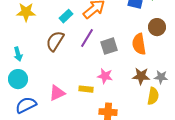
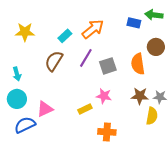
yellow rectangle: (86, 89) -> (85, 109), turned -32
pink triangle: (57, 93) -> (45, 109), moved

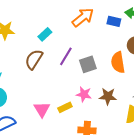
orange arrow: (93, 29) -> (83, 17), moved
brown star: (140, 96) -> (108, 96), moved
pink triangle: (45, 109) -> (42, 109), moved, turned -36

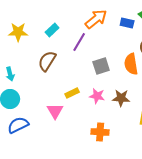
cyan rectangle: (45, 34) -> (52, 30), moved
purple line: (66, 56) -> (79, 42), moved
yellow rectangle: (65, 107) -> (72, 93), moved

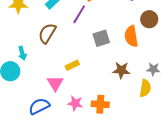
cyan arrow: (10, 74) -> (22, 53), moved
pink star: (97, 96) -> (75, 103), moved
blue semicircle: (18, 125) -> (39, 106), moved

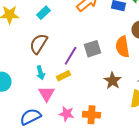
purple line: (79, 14) -> (71, 56), moved
cyan arrow: (22, 53) -> (41, 73), moved
brown star: (121, 70) -> (113, 81), turned 30

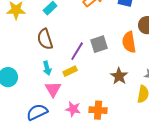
brown semicircle: (39, 44) -> (45, 39), turned -50

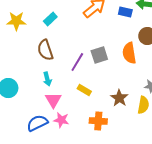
yellow rectangle: (70, 71) -> (84, 90), moved, turned 56
brown star: (119, 76) -> (119, 98), moved
pink star: (73, 109) -> (61, 120), moved

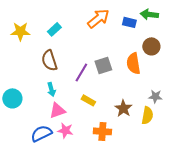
pink triangle: (53, 100) -> (57, 110), turned 42

